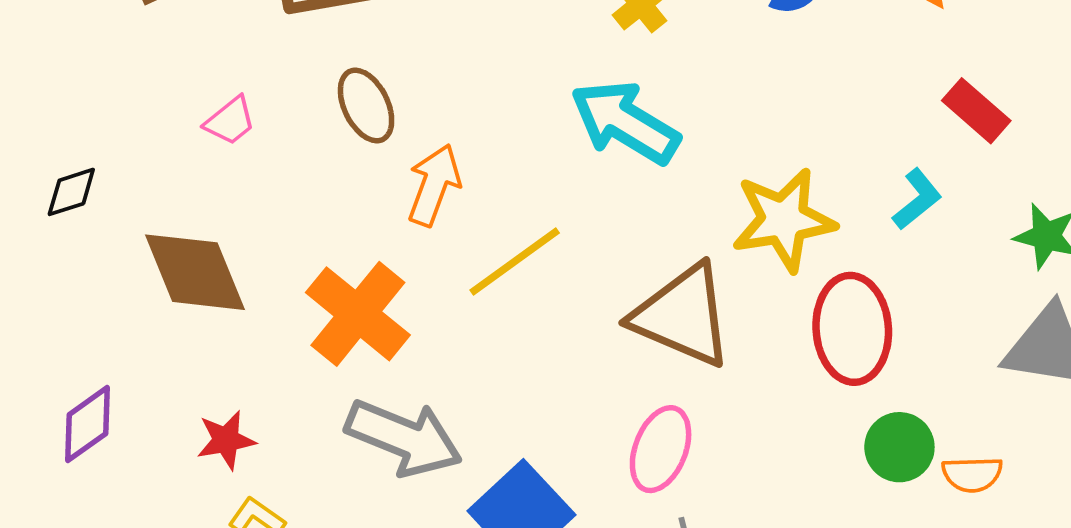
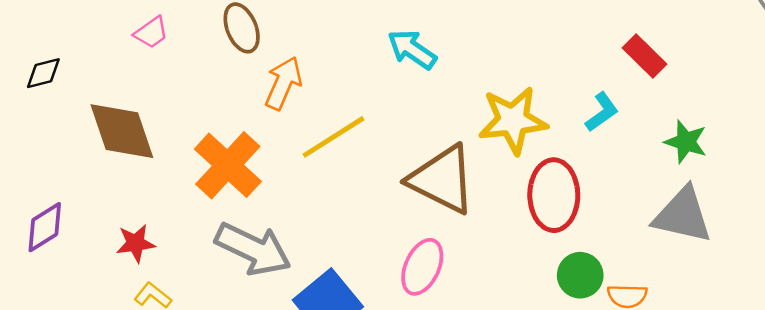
cyan arrow: (625, 122) -> (412, 49), size x0.7

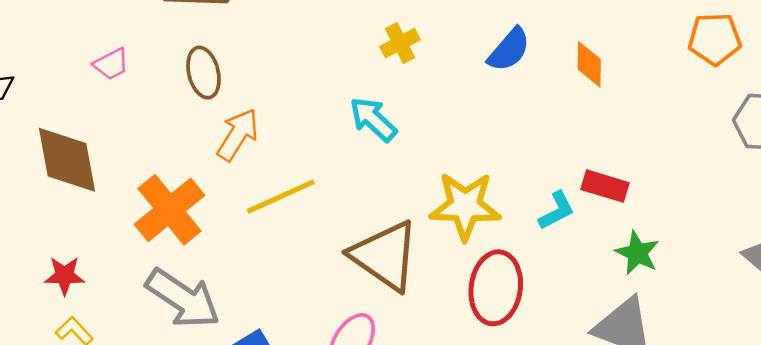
red rectangle: (645, 56) -> (605, 186), moved, turned -36

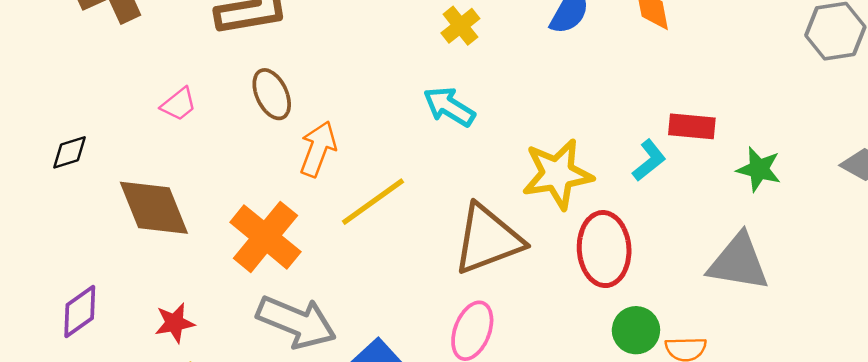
green star: (637, 253) -> (759, 169), moved
brown triangle: (385, 256) -> (488, 239), turned -44

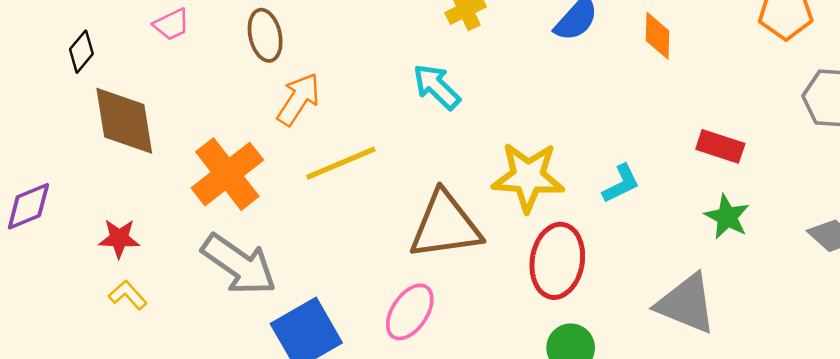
red rectangle: (692, 126) -> (720, 146), moved
black diamond: (69, 152) -> (81, 52), moved, turned -45

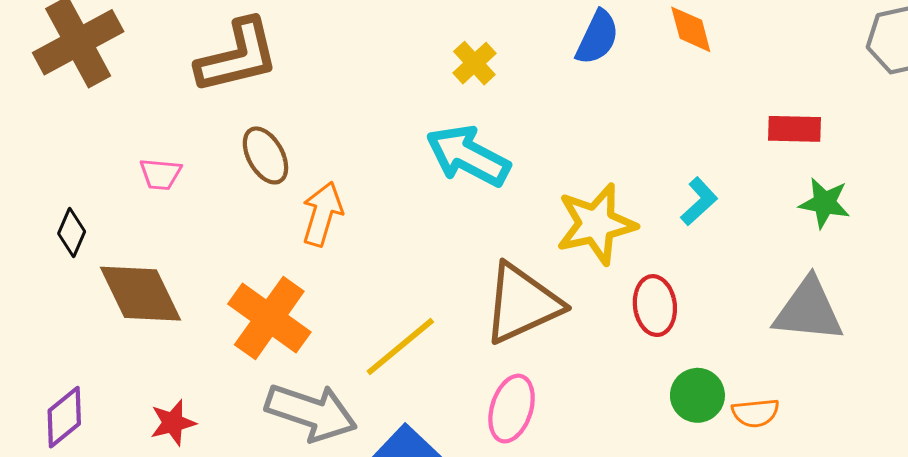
pink trapezoid: (171, 25) -> (160, 174), turned 48
cyan arrow: (437, 87) -> (468, 156), size x1.4
yellow line: (341, 163) -> (400, 347), moved
red ellipse: (557, 261) -> (655, 306), size x0.7

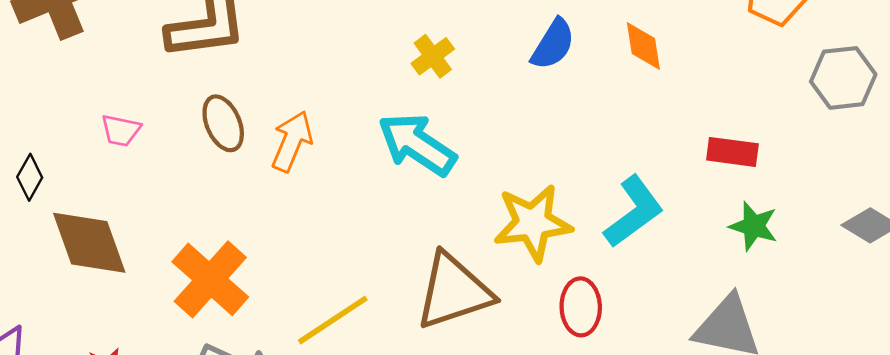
cyan L-shape: (699, 201) -> (634, 212), size x1.6
orange arrow: (322, 214) -> (292, 141), moved

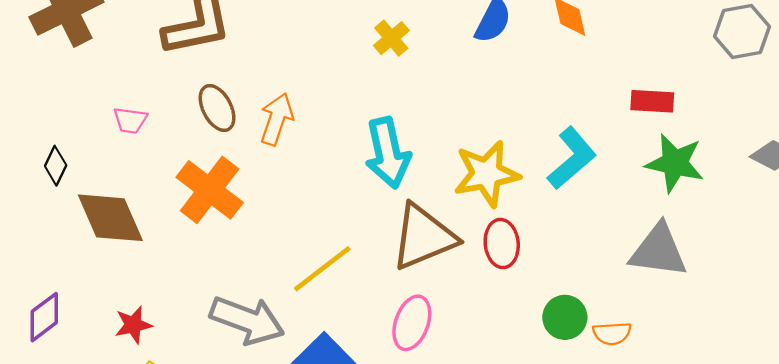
cyan arrow: (417, 144) -> (388, 153), moved, turned -132
green star: (754, 226) -> (675, 163), size x1.4
orange cross: (210, 279) -> (210, 190), moved
red ellipse: (581, 307) -> (502, 244), moved

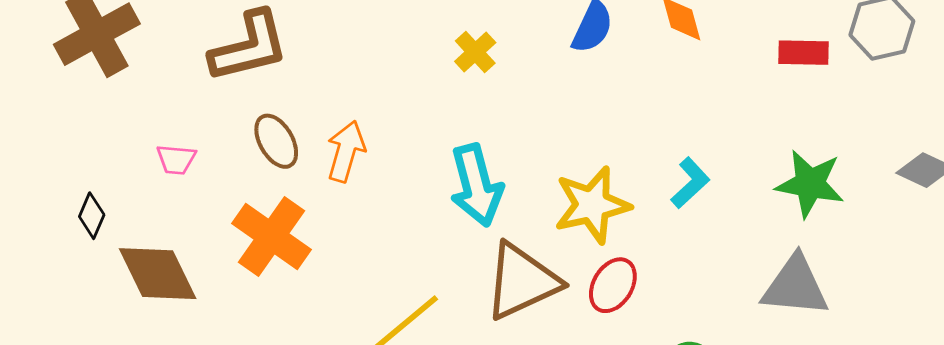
red rectangle: (652, 101) -> (804, 53), moved
cyan L-shape: (572, 158) -> (690, 183), size x0.7
red ellipse: (502, 244) -> (613, 285), turned 39

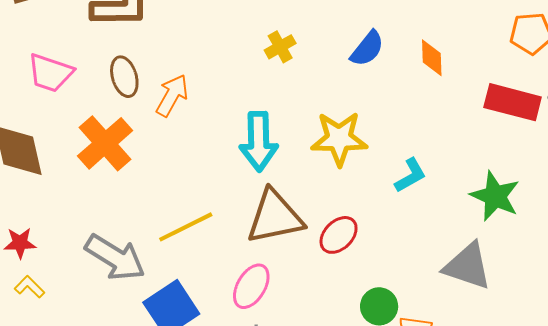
red rectangle: (804, 53) -> (513, 102), size x1.5
pink trapezoid: (176, 159) -> (50, 73), size x1.6
yellow star: (592, 205) -> (339, 139), moved

